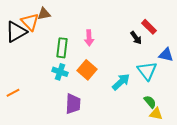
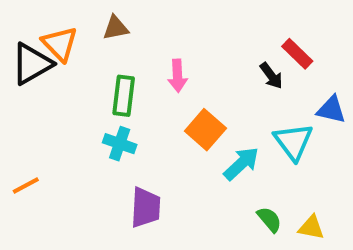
brown triangle: (44, 14) -> (116, 28), moved
orange square: (87, 70) -> (205, 130), moved
green semicircle: (150, 102) -> (269, 219), moved

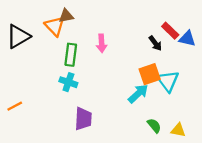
orange triangle: (60, 44) -> (55, 26), moved
blue triangle: (331, 110) -> (187, 39), moved
orange square: (205, 130) -> (150, 74), moved, turned 30

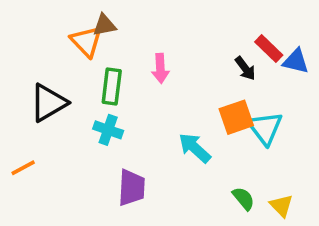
black triangle: (18, 36) -> (48, 103), moved
cyan arrow: (138, 94) -> (195, 148), moved, turned -95
yellow triangle: (178, 130) -> (281, 206), turned 35

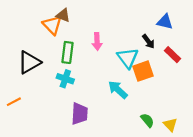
brown triangle: (104, 25) -> (63, 15), turned 32
red rectangle: (269, 49) -> (173, 55), moved
blue triangle: (296, 61) -> (165, 22), moved
cyan triangle: (265, 128) -> (128, 58), moved

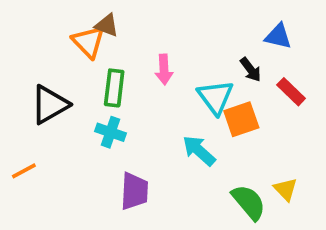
green semicircle: (147, 120) -> (249, 202), size x1.5
yellow triangle: (170, 125) -> (286, 189), moved

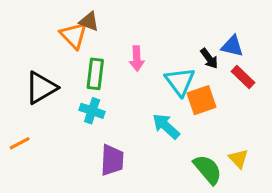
blue triangle: (278, 36) -> (232, 46), moved

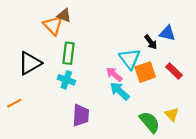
pink arrow: (137, 58) -> (114, 74), moved, turned 133
red rectangle: (243, 77) -> (174, 71), moved

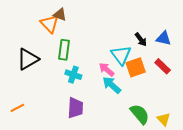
blue triangle: (167, 33) -> (164, 38), moved
cyan cross: (66, 80) -> (73, 75), moved
orange line: (14, 103) -> (17, 108), moved
yellow triangle: (172, 114) -> (164, 119), moved

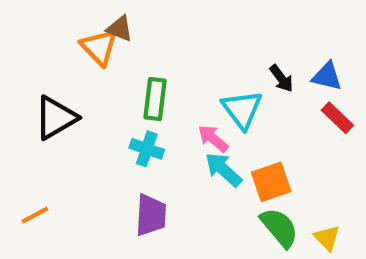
green rectangle: (64, 50) -> (155, 99), moved
red rectangle: (163, 66) -> (337, 118), moved
orange square: (136, 67) -> (271, 182), moved

